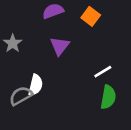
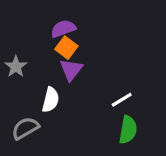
orange square: (91, 16) -> (66, 48), moved
white semicircle: (36, 85) -> (51, 100), moved

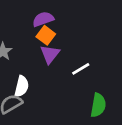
white semicircle: (51, 100) -> (22, 86), moved
white line: (122, 100) -> (81, 69), moved

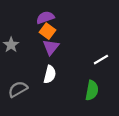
white line: (81, 69) -> (101, 60), moved
white semicircle: (22, 86) -> (50, 74), moved

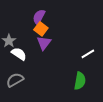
purple semicircle: (45, 17) -> (39, 17), turned -42
white semicircle: (50, 74) -> (19, 54), moved, turned -70

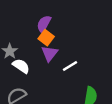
white line: (88, 54) -> (70, 66), moved

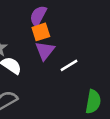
orange square: (46, 38) -> (41, 32), turned 35

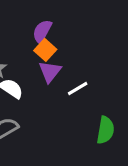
orange square: (41, 32) -> (45, 50), turned -30

